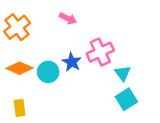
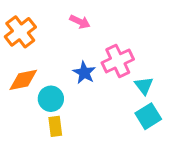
orange diamond: (20, 68) -> (23, 80), turned -35
cyan circle: (48, 72) -> (51, 99), moved
yellow rectangle: (20, 108) -> (55, 126), moved

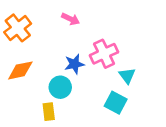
blue star: (84, 73) -> (74, 64), turned 30
cyan circle: (51, 99) -> (60, 87), moved
cyan square: (148, 116) -> (116, 103), moved, turned -30

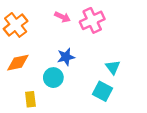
pink cross: (104, 54) -> (92, 20), moved
yellow rectangle: (49, 112) -> (30, 99), moved

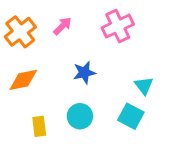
pink arrow: (62, 17) -> (62, 26), moved, turned -70
cyan circle: (53, 78) -> (80, 116), moved

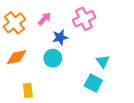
blue star: (84, 73) -> (60, 37), moved
cyan circle: (80, 116) -> (53, 58), moved

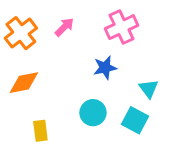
blue star: (60, 37) -> (105, 68), moved
cyan circle: (53, 58) -> (93, 113), moved

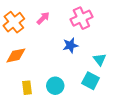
cyan circle: (93, 113) -> (55, 86), moved

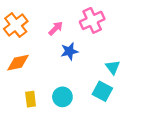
pink arrow: (43, 18) -> (56, 28), moved
blue star: (70, 45) -> (69, 51), moved

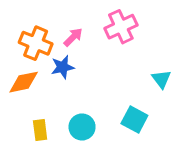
orange cross: (16, 25) -> (36, 43), moved, turned -30
blue star: (69, 51) -> (63, 67), moved
cyan triangle: (113, 67) -> (161, 79), moved

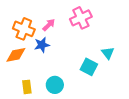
cyan square: (134, 120) -> (89, 67), moved

